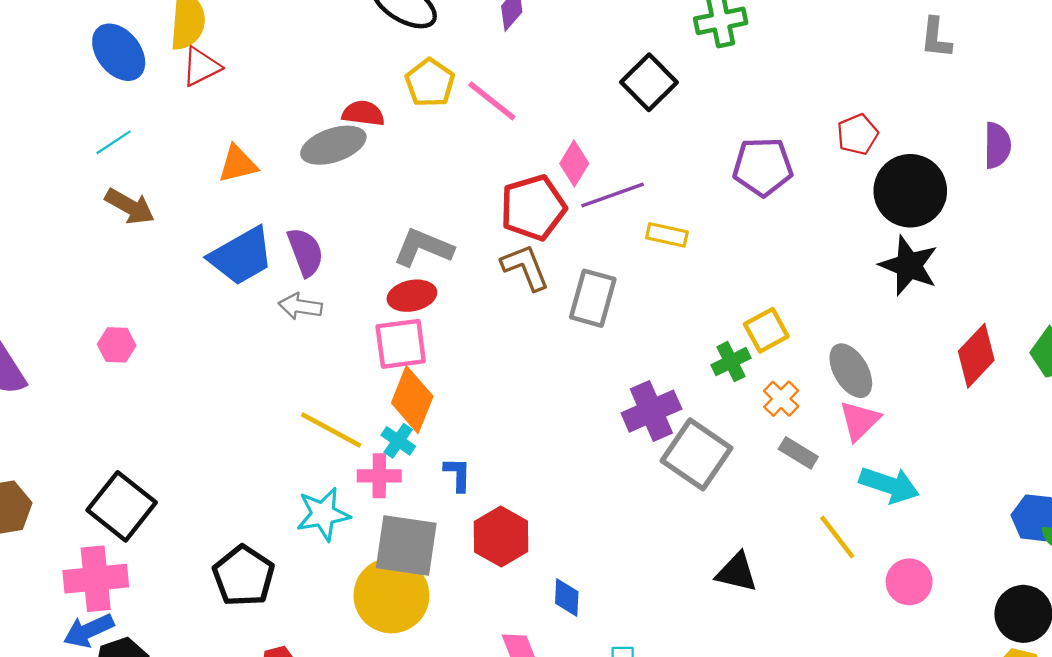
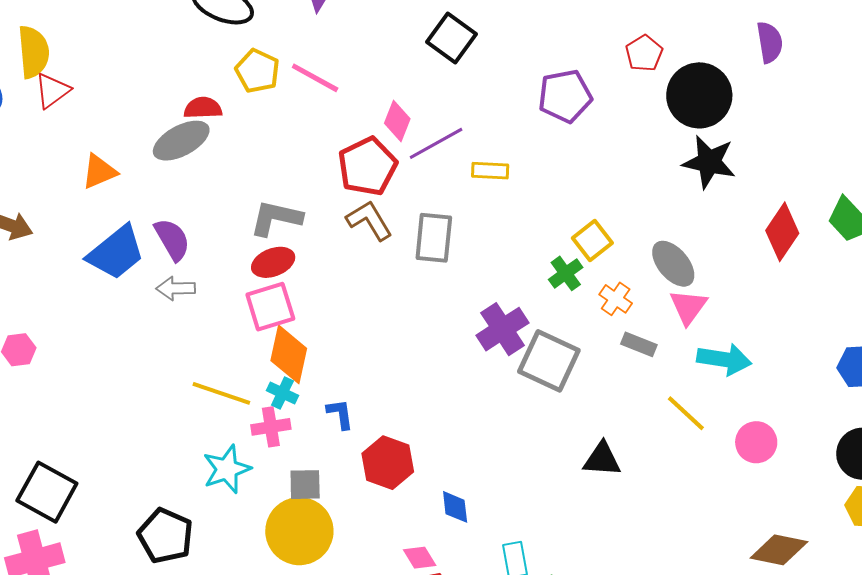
gray square: (406, 545) -> (305, 485), size x0.6

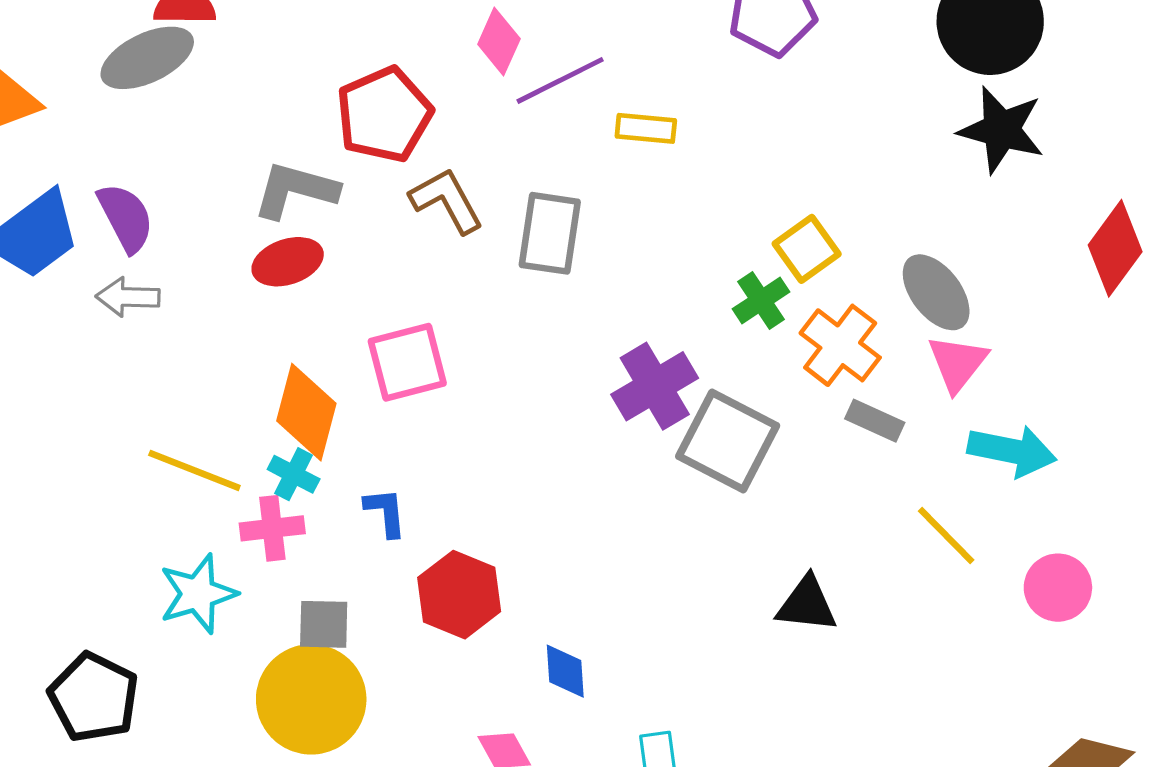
red pentagon: (367, 166) -> (384, 115), moved
orange cross: (616, 299) -> (840, 345), size x1.5
pink square: (270, 307) -> (407, 362), moved

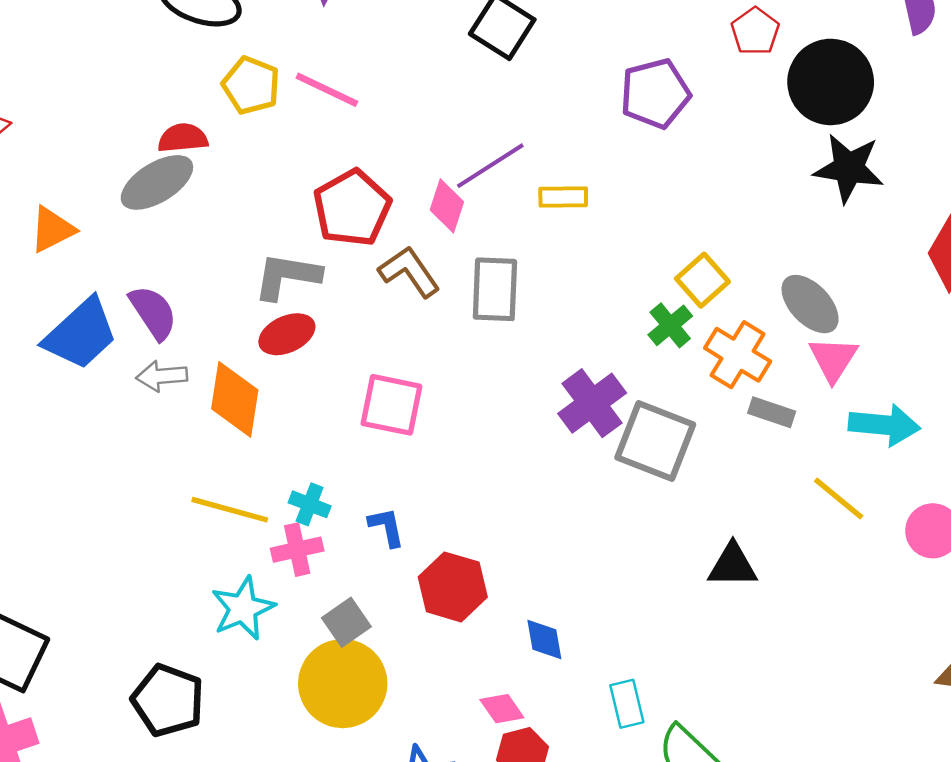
pink diamond: (499, 42) -> (447, 206), moved
pink square: (407, 362) -> (391, 405), turned 32
orange diamond: (306, 412) -> (235, 399), moved
gray square: (324, 624) -> (346, 622), turned -30

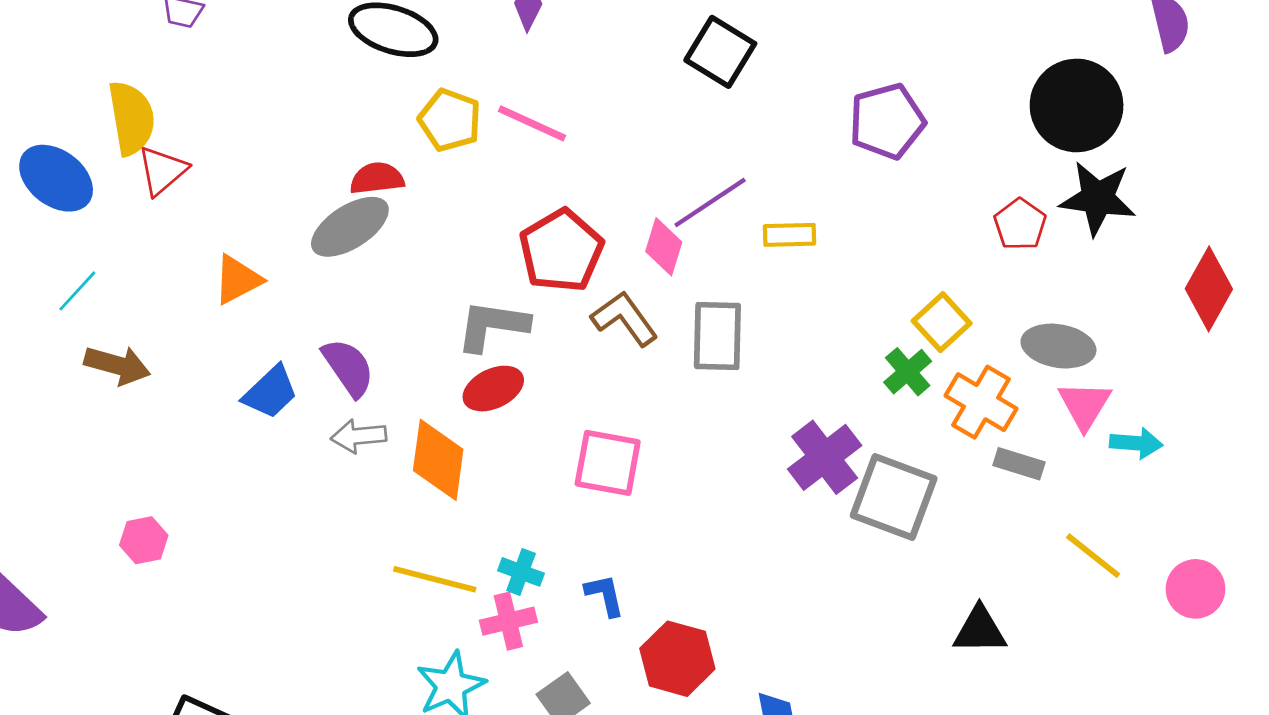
red pentagon: (755, 31) -> (1020, 224), moved
gray ellipse: (810, 304) -> (1058, 346), turned -36
blue trapezoid: (81, 334) -> (270, 392), size x0.7
cyan arrow: (884, 425) -> (1136, 443), moved, size x0.7

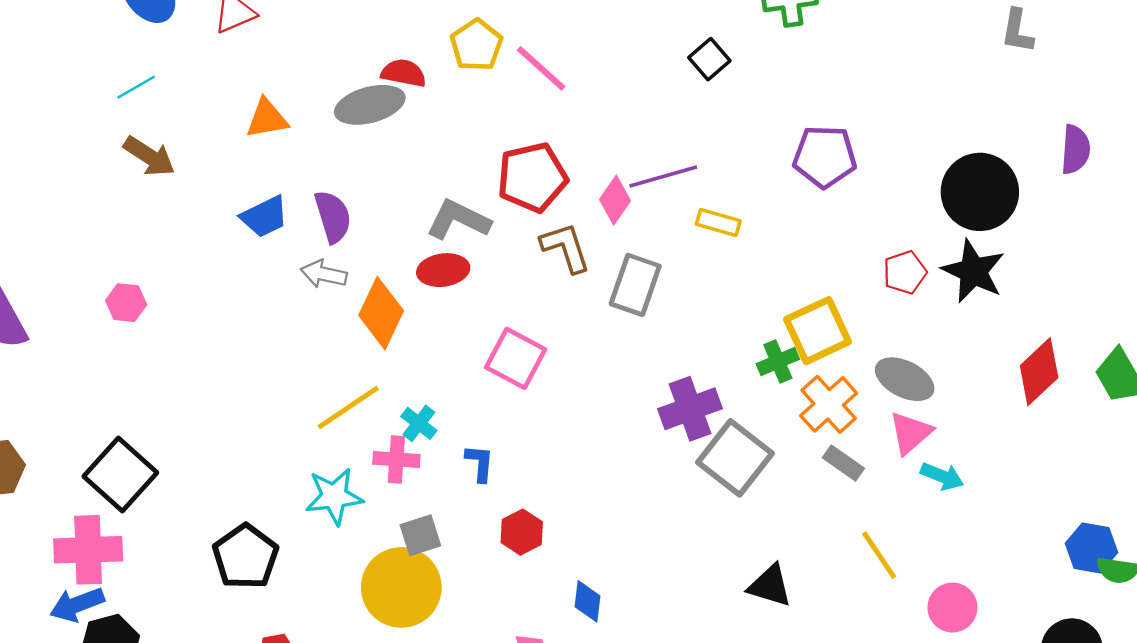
black square: (720, 52) -> (709, 59), size x0.7
yellow square: (942, 322) -> (818, 331), size x1.4
yellow line: (435, 579) -> (348, 407), turned -66
red hexagon: (677, 659) -> (522, 532), size x0.7

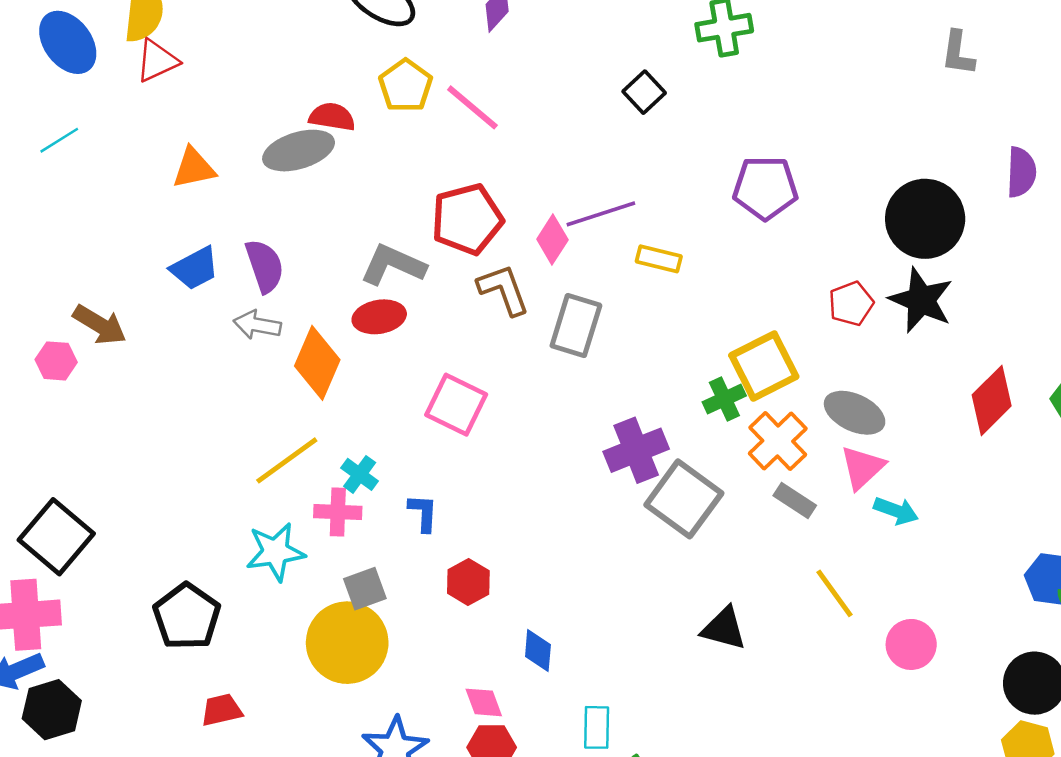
brown arrow: (149, 156) -> (100, 325), moved

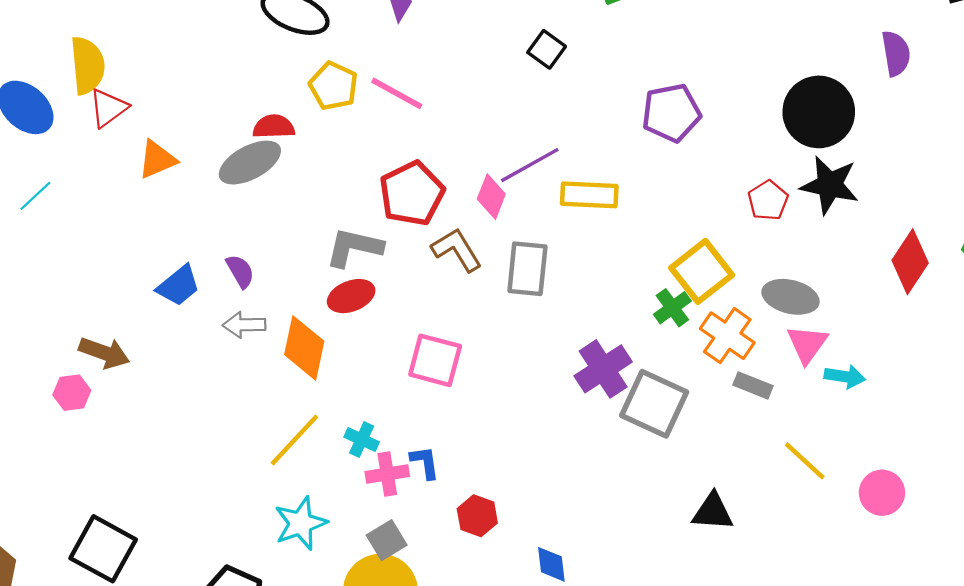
orange triangle: (194, 168) -> (157, 159), moved
yellow rectangle: (659, 259) -> (589, 195), size x1.4
purple semicircle: (265, 266) -> (240, 271), size x0.7
pink cross: (338, 512) -> (387, 474), moved

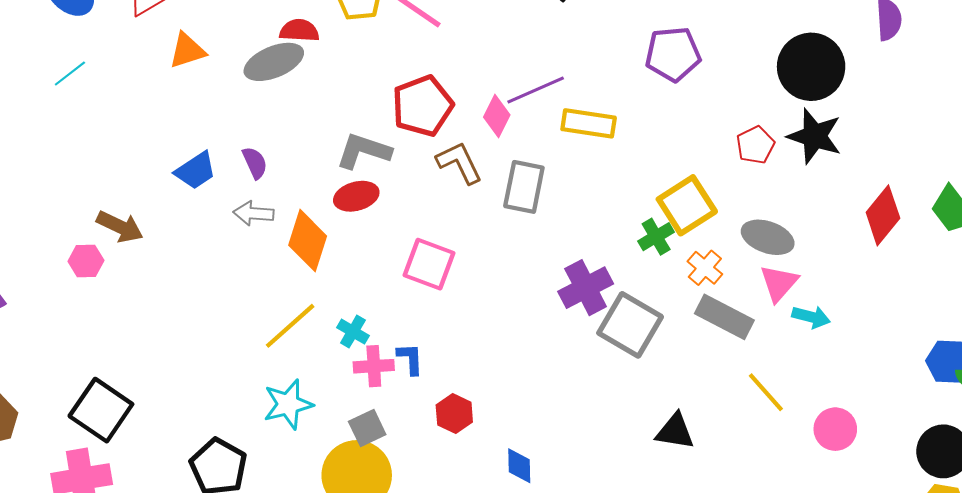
orange cross: (727, 336) -> (705, 268), size x0.7
gray rectangle: (753, 385) -> (724, 317), size x1.6

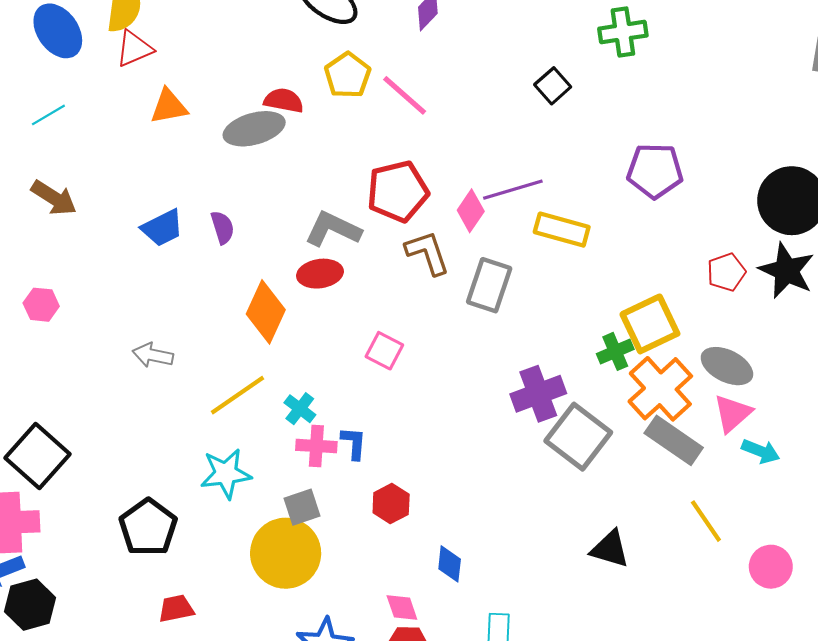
gray arrow: (254, 213) -> (153, 355), moved
brown arrow: (120, 227) -> (54, 198), moved
pink square: (429, 264) -> (384, 351), size x0.7
orange cross: (705, 268) -> (660, 389), size x1.8

